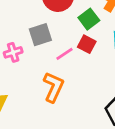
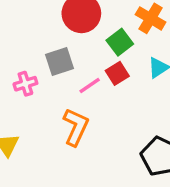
red square: (87, 44) -> (117, 73), turned 30

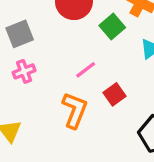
gray square: (59, 62) -> (20, 34), moved
red square: (117, 73) -> (115, 94), moved

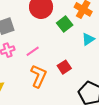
pink line: (86, 70) -> (33, 51), moved

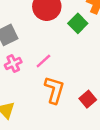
red square: (64, 67) -> (88, 99), moved

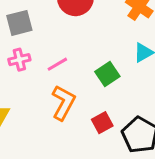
green square: (78, 23) -> (107, 74), moved

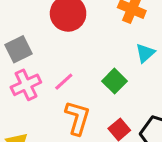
pink cross: (19, 60) -> (26, 85), size x1.4

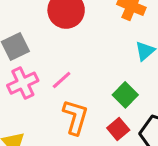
green square: (114, 81) -> (125, 95), moved

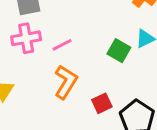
green square: (125, 95) -> (119, 51), moved, turned -30

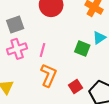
pink line: (62, 45) -> (43, 50), turned -40

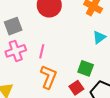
green square: (82, 49) -> (86, 68), moved

